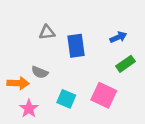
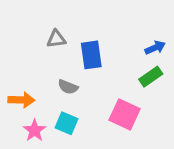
blue arrow: (118, 37) -> (155, 48), moved
gray semicircle: (40, 72) -> (68, 87), moved
cyan square: (66, 99) -> (66, 123), moved

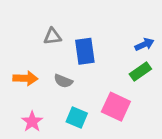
orange arrow: (21, 100) -> (25, 78), moved
cyan square: (66, 123) -> (77, 118), moved

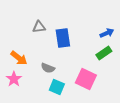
orange arrow: (25, 78) -> (19, 58), turned 36
gray semicircle: (63, 81) -> (48, 68), moved
pink star: (32, 122) -> (14, 79), moved

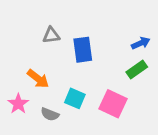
orange arrow: (19, 58) -> (38, 79), moved
gray semicircle: (48, 68) -> (50, 114), moved
cyan square: (57, 87) -> (75, 98), moved

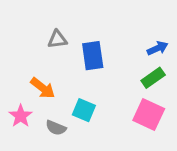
pink square: (113, 104) -> (149, 115), moved

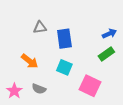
cyan square: (84, 110) -> (64, 67), moved
pink square: (149, 115) -> (90, 86), moved
pink star: (21, 116) -> (14, 91), moved

